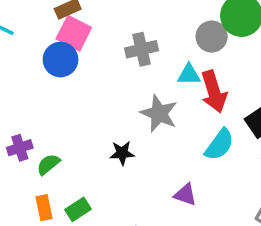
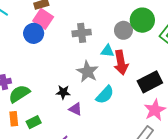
cyan semicircle: (219, 145) -> (105, 95), moved
green semicircle: (48, 164) -> (19, 94), size x1.5
purple triangle: (185, 195) -> (75, 109), moved

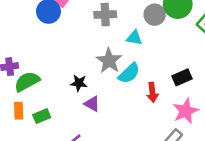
red arrow: (121, 63) -> (152, 92), moved, size x0.7
black rectangle: (150, 82) -> (182, 77), size x0.7
cyan semicircle: (105, 95) -> (129, 73), moved

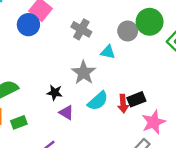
gray cross: (105, 15) -> (81, 29), turned 30
cyan semicircle: (129, 73) -> (98, 101), moved
black rectangle: (182, 77) -> (136, 99), moved

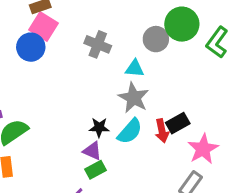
gray star: (84, 73) -> (134, 98), moved
black star: (55, 93) -> (99, 127), moved
green rectangle: (19, 122) -> (96, 170), moved

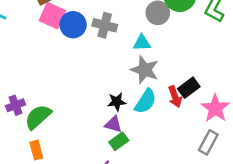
blue circle: (31, 47) -> (73, 25), moved

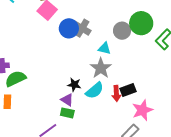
blue circle: (73, 25) -> (69, 28), moved
green rectangle: (119, 141) -> (67, 113), turned 32

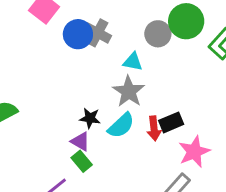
green rectangle: (67, 113) -> (82, 161), turned 40

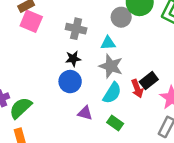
blue circle: (78, 34) -> (70, 82), moved
black star: (90, 118) -> (73, 59), moved
green rectangle: (82, 161) -> (115, 123), moved

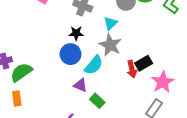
cyan triangle: (108, 43) -> (111, 23), turned -48
cyan semicircle: (112, 93) -> (94, 65), moved
green rectangle: (115, 123) -> (97, 101), moved

